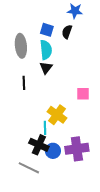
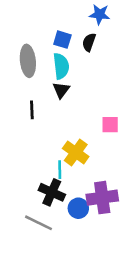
blue circle: (53, 151) -> (78, 208), moved

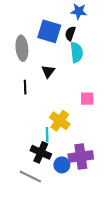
blue square: (62, 40) -> (49, 31), size x1.6
cyan semicircle: (61, 66) -> (77, 52), moved

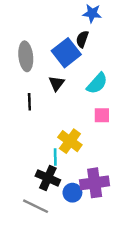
blue square: (49, 31) -> (66, 53), moved, turned 35
cyan semicircle: (77, 52) -> (97, 83), moved, turned 48

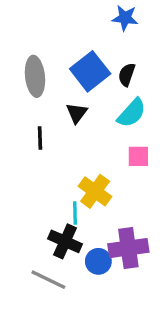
black semicircle: (82, 39) -> (127, 75), moved

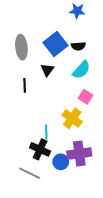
black semicircle: (127, 75) -> (78, 46), turned -112
pink square: (138, 156) -> (86, 97), turned 32
yellow cross: (95, 191) -> (72, 118), moved

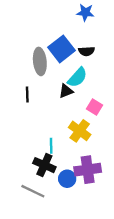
gray ellipse: (21, 47) -> (40, 61), moved
black triangle: (47, 70) -> (66, 91), moved, turned 32
cyan semicircle: (81, 70) -> (77, 77), moved

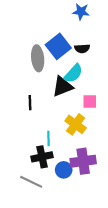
black triangle: (66, 91) -> (63, 86), size x1.5
black line: (27, 94) -> (30, 103), moved
pink square: (94, 107) -> (90, 102), turned -32
black cross: (44, 165) -> (42, 157), turned -36

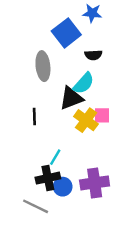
blue square: (58, 46) -> (66, 33), moved
yellow cross: (76, 124) -> (86, 120), moved
cyan line: (48, 138) -> (55, 157), turned 32
blue circle: (64, 170) -> (63, 187), moved

